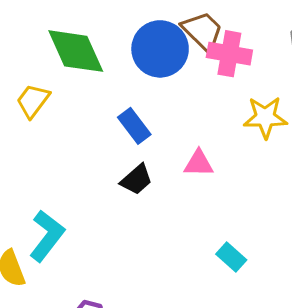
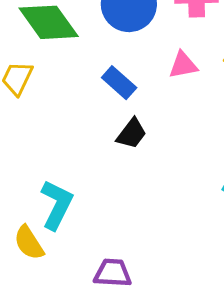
pink triangle: (199, 163) -> (183, 65), moved

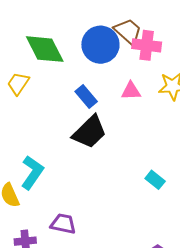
black trapezoid: (132, 134) -> (90, 132), size x1.6

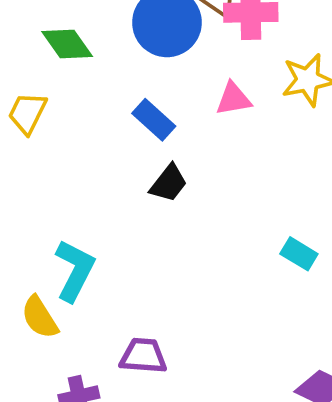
green diamond: (45, 49) -> (67, 44), size x0.7
black trapezoid: (90, 132) -> (169, 183), size x0.6

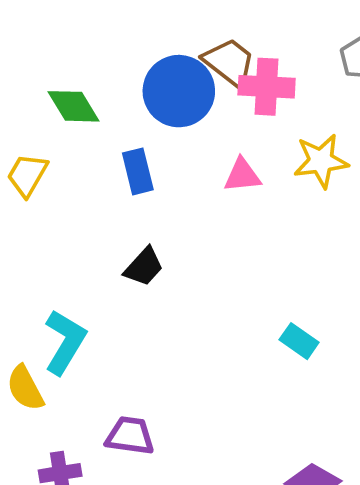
blue rectangle: (154, 120) -> (138, 171), moved, turned 30
black trapezoid: (169, 183) -> (144, 267), moved

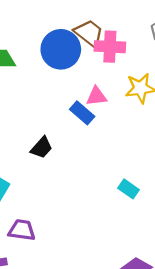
blue rectangle: (138, 171) -> (82, 113), moved, turned -35
purple trapezoid: (130, 436) -> (22, 230), moved

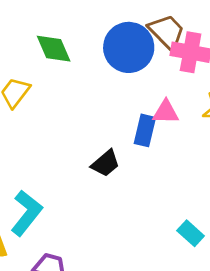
blue rectangle: (82, 113) -> (145, 130), turned 55
black trapezoid: (42, 148) -> (105, 163), moved

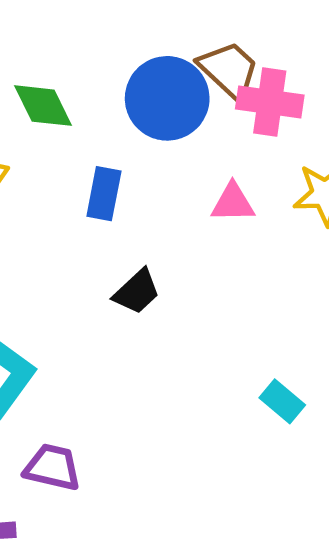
blue rectangle: (145, 130) -> (104, 194), moved

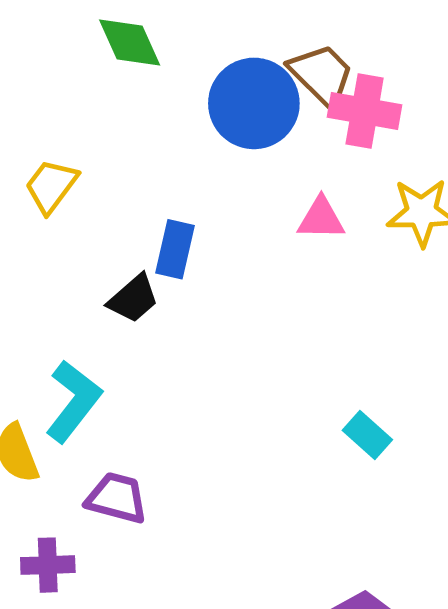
green diamond: (43, 106) -> (130, 43), moved
blue rectangle: (104, 194) -> (175, 249), moved
black trapezoid: (137, 292) -> (133, 299), moved

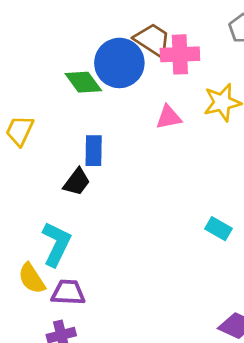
green diamond: (130, 43) -> (83, 82), moved
purple trapezoid: (117, 498) -> (68, 292), moved

